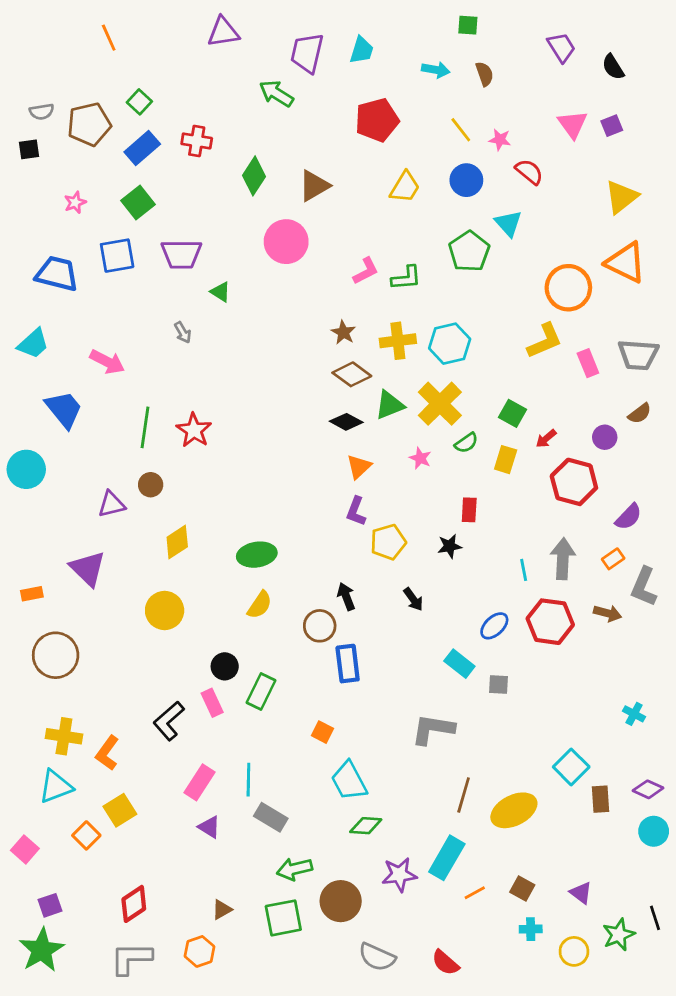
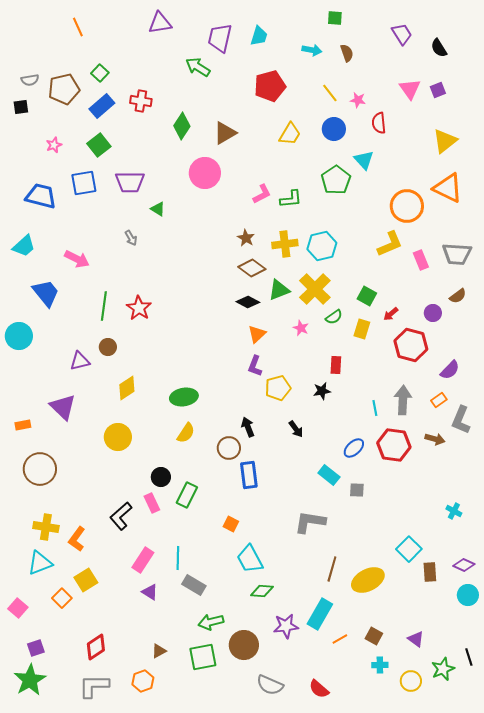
red semicircle: (529, 172) -> (379, 123), turned -135

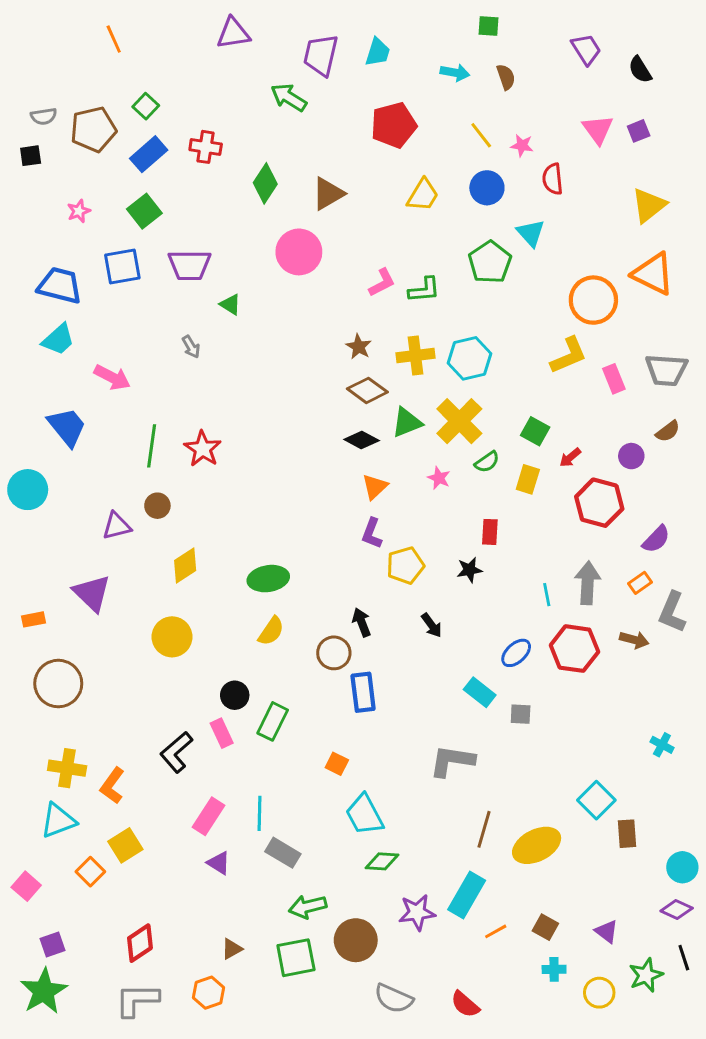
cyan trapezoid: (24, 246) -> (58, 339), moved
purple diamond: (464, 565) -> (677, 910), moved

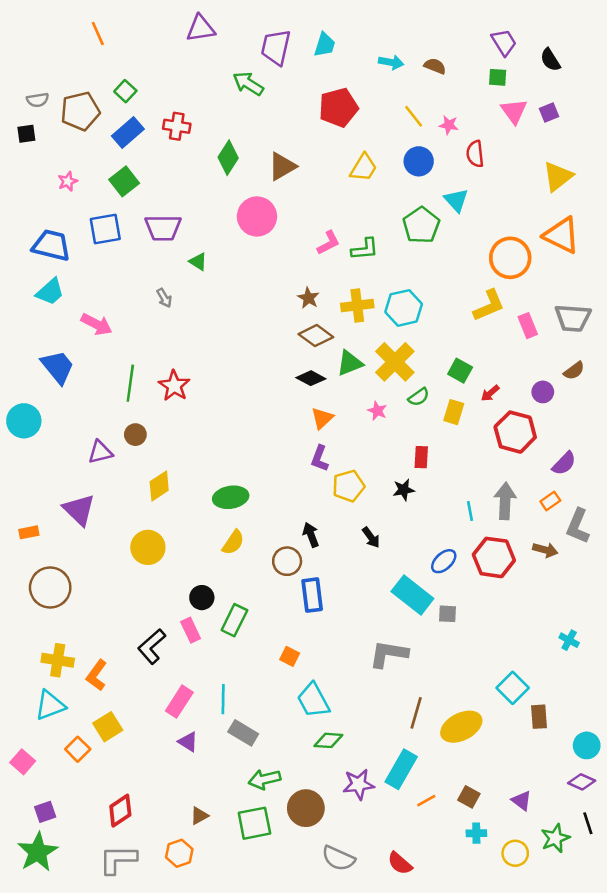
green square: (488, 26) -> (498, 77), moved
brown semicircle: (506, 77) -> (435, 66), turned -50
cyan rectangle: (480, 692) -> (412, 595), size x1.5

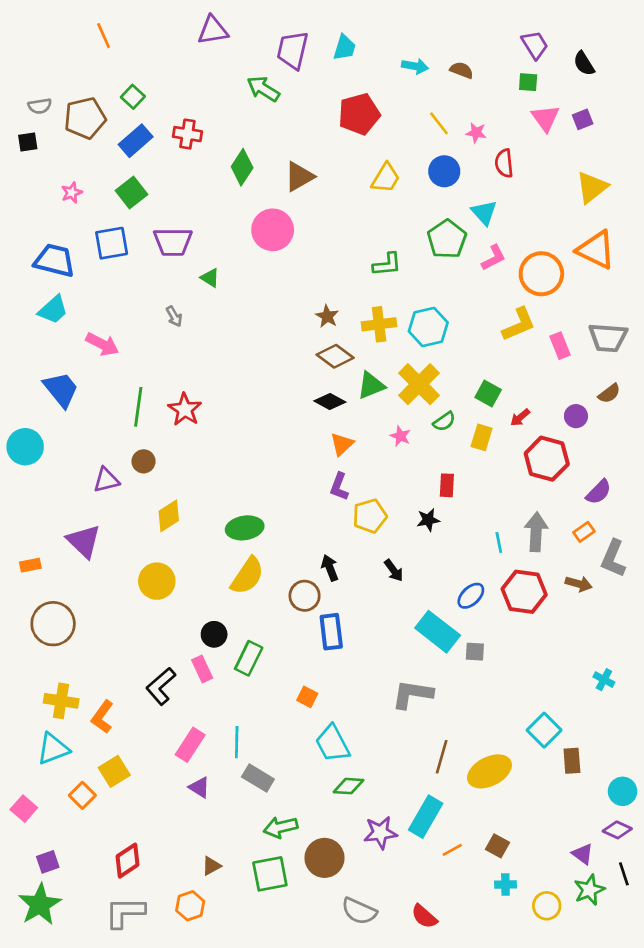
pink L-shape: (328, 243) -> (493, 258), moved
yellow semicircle: (233, 542) -> (247, 576), size x1.4
purple triangle: (521, 801) -> (583, 854), moved

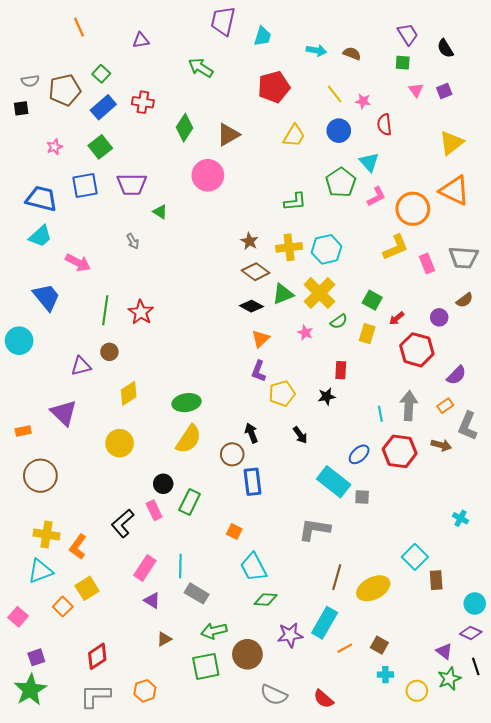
purple triangle: (213, 30) -> (141, 40), moved, size x0.7
purple trapezoid: (293, 50) -> (223, 21), moved
pink triangle: (545, 118) -> (416, 90), size x0.7
brown triangle: (211, 866) -> (164, 639), moved

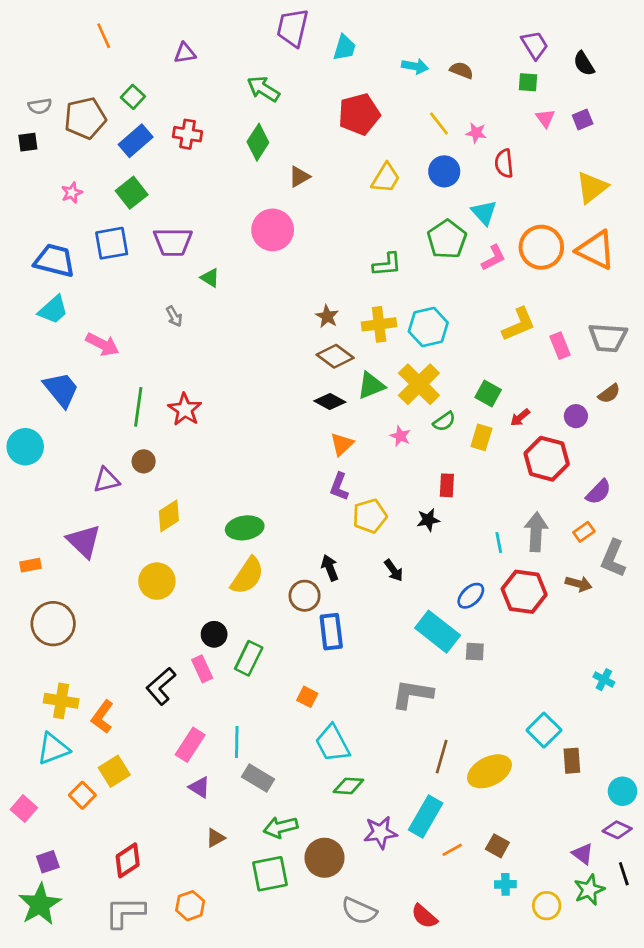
green diamond: (184, 128) -> (258, 142), moved
brown triangle: (228, 135) -> (299, 177), size x0.7
orange circle: (413, 209) -> (541, 247), moved

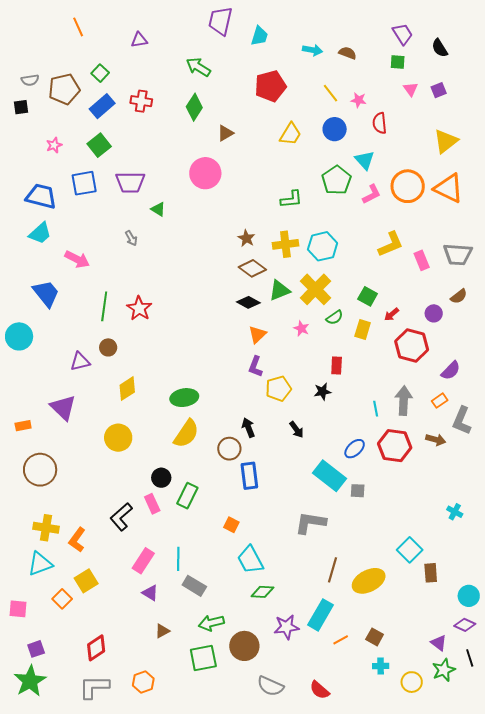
pink square: (24, 809) -> (18, 609), turned -36

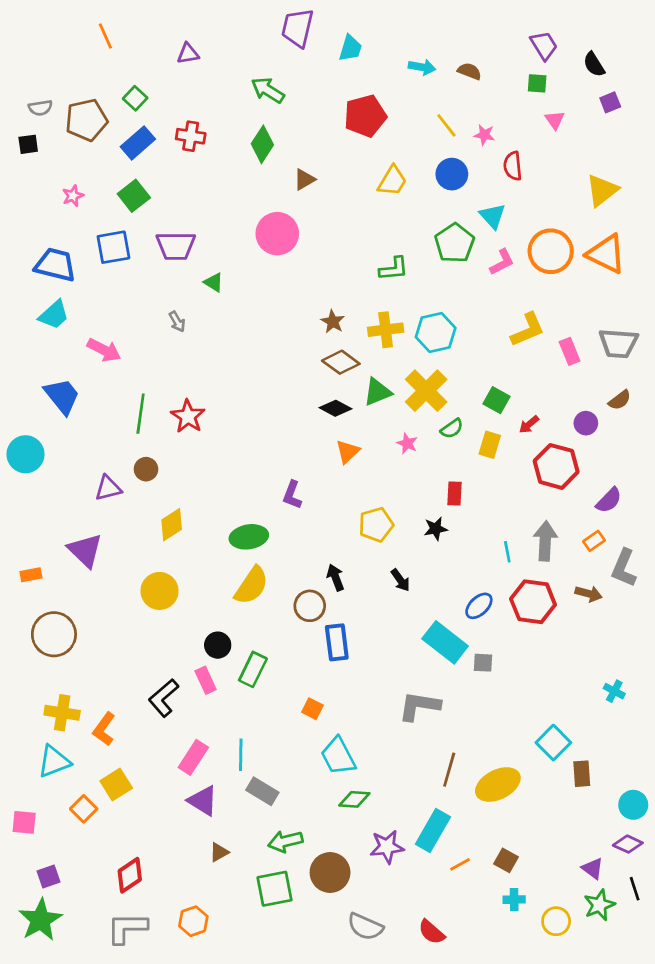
purple square: (439, 90) -> (610, 102), moved
purple L-shape: (255, 367) -> (292, 495), moved
purple triangle: (150, 593) -> (203, 801), size x1.4

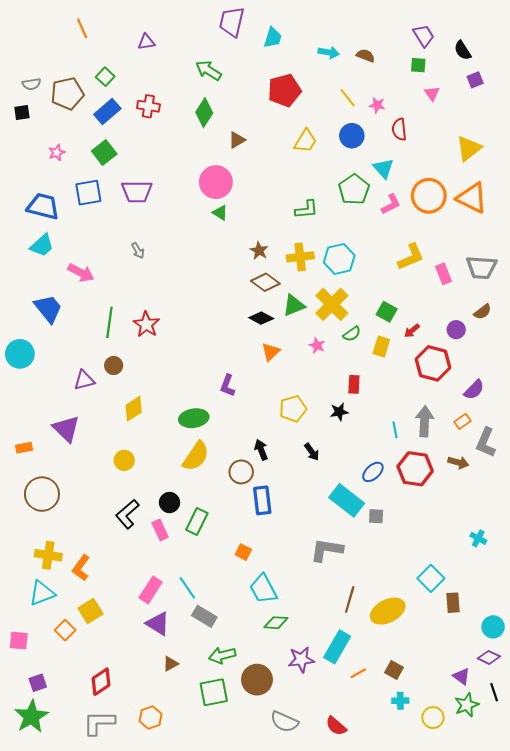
green triangle: (214, 282) -> (220, 213), moved
yellow circle: (160, 591) -> (124, 460), size x0.7
black L-shape: (164, 698) -> (127, 514), moved
cyan line: (241, 755) -> (187, 588), turned -35

